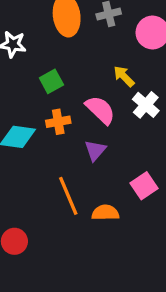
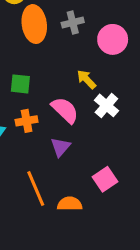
green square: (51, 81) -> (20, 84), turned 35

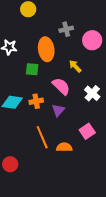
orange ellipse: (34, 24) -> (46, 49), moved
white cross: (106, 105) -> (92, 93), moved
orange cross: (27, 121) -> (36, 101), moved

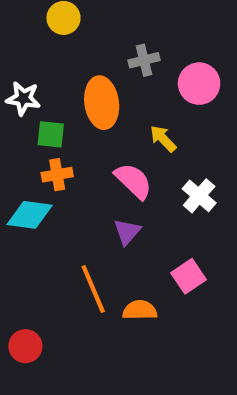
green square: (32, 69) -> (51, 134), moved
orange cross: (36, 101) -> (57, 175), moved

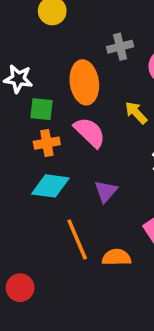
pink semicircle: (133, 181) -> (90, 132), moved
cyan diamond: (30, 215) -> (50, 186), moved

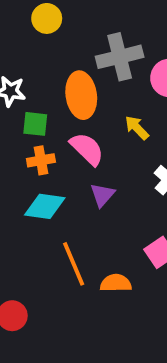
gray cross: (120, 47) -> (120, 57), size x1.6
purple triangle: (106, 191) -> (102, 195), moved

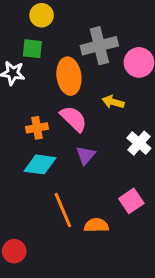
green square: (35, 124) -> (32, 49), moved
yellow arrow: (137, 128) -> (113, 102), turned -30

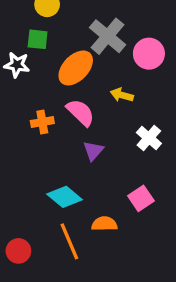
gray cross: (99, 46) -> (108, 36), turned -36
orange ellipse: (69, 76) -> (76, 68), turned 52
cyan diamond: (40, 164) -> (65, 197), moved, turned 32
orange line: (63, 210) -> (69, 241), moved

